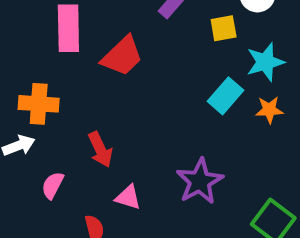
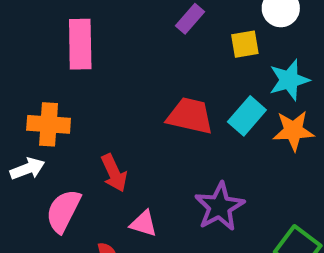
red trapezoid: (122, 56) -> (190, 116), moved, turned -123
orange star: (269, 110) -> (293, 131), size x1.4
pink semicircle: (53, 185) -> (63, 211), size x1.5

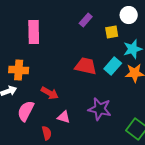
red arrow: (114, 173) -> (50, 93), turned -36
purple star: (220, 207) -> (100, 109), turned -30

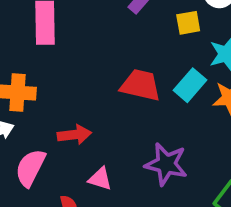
red arrow: (50, 93) -> (74, 135), turned -36

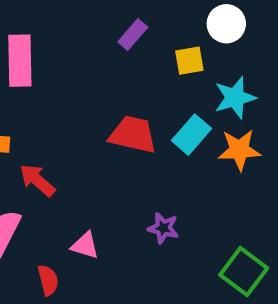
red arrow: (74, 135) -> (37, 180), moved, turned -132
purple star: (166, 164) -> (163, 228), size x0.6

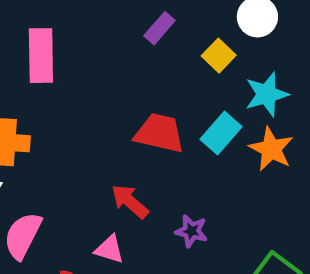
yellow square: (189, 61) -> (219, 56), turned -36
orange star: (239, 150) -> (271, 149), turned 30
red arrow: (37, 180) -> (130, 201), moved

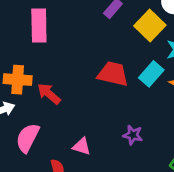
yellow square: (219, 56) -> (150, 26), size x1.5
red arrow: (130, 201) -> (49, 94), moved

